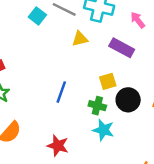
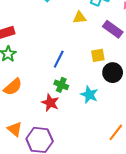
green cross: (97, 106) -> (61, 85), moved

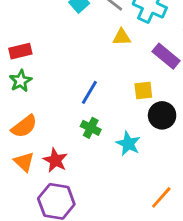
red star: (50, 103) -> (55, 160), moved
orange triangle: (15, 129) -> (24, 162), moved

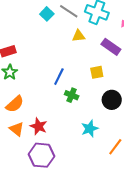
black circle: (162, 115) -> (112, 100), moved
green cross: (91, 128) -> (72, 95), moved
cyan star: (128, 144) -> (90, 129), moved, turned 30

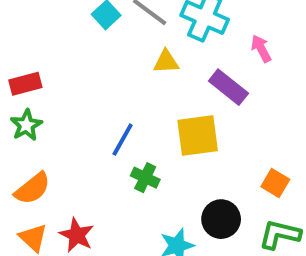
yellow square: (97, 72) -> (198, 136), size x1.6
black circle: (112, 100) -> (221, 219), moved

